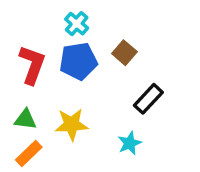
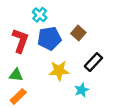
cyan cross: (77, 24) -> (40, 15), moved
yellow star: (71, 124) -> (59, 71), moved

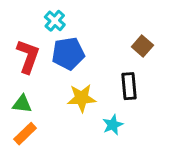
brown square: (78, 33) -> (142, 46), moved
black rectangle: (93, 62) -> (129, 86), turned -48

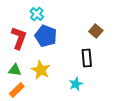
blue pentagon: (68, 53) -> (46, 36), turned 30
yellow star: (82, 98) -> (41, 70), moved, turned 30

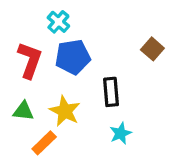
blue pentagon: (46, 36) -> (73, 57), turned -30
black rectangle: (87, 58) -> (111, 92), moved
orange rectangle: (17, 90) -> (44, 143), moved

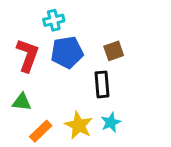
cyan cross: (58, 22) -> (54, 20), turned 36
brown square: (152, 49) -> (114, 51), moved, turned 30
yellow star: (65, 111) -> (79, 125), moved

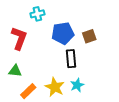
brown square: (114, 51) -> (89, 36), moved
blue pentagon: (67, 52) -> (63, 33), moved

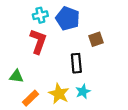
blue pentagon: (63, 33) -> (68, 18), moved, turned 30
red L-shape: (19, 38) -> (38, 41), moved

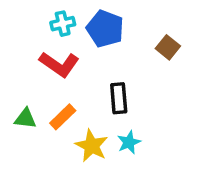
brown square: (96, 39) -> (168, 47), moved, turned -32
red L-shape: (38, 41) -> (59, 64), turned 105
orange rectangle: (31, 98) -> (63, 117), moved

